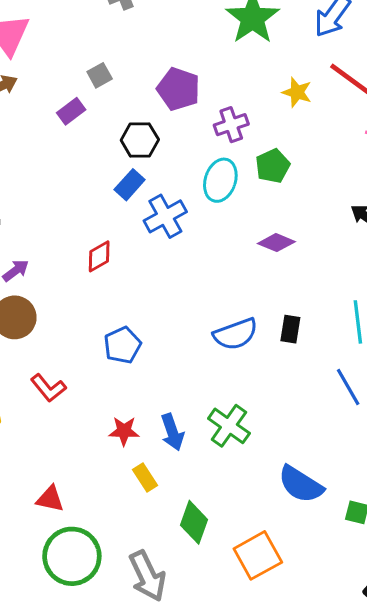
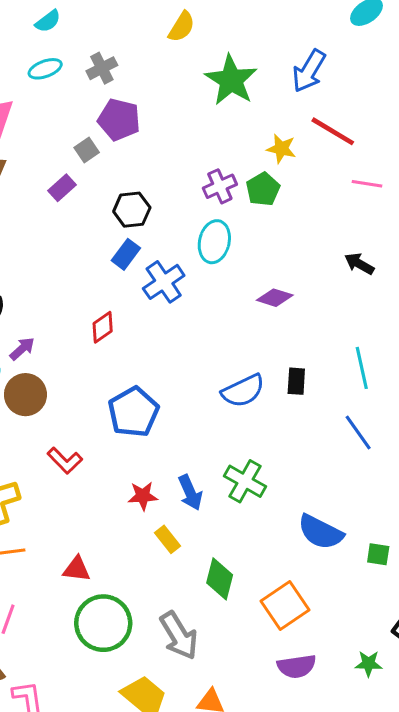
purple pentagon: (178, 89) -> (119, 120), moved
green pentagon: (273, 166) -> (263, 189), moved
blue pentagon: (122, 345) -> (133, 412), size x1.4

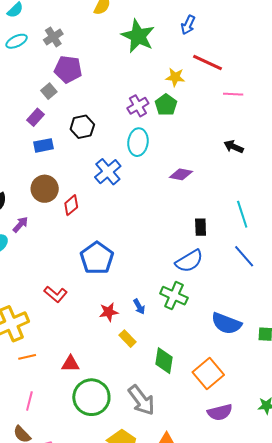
blue arrow: (309, 71) -> (188, 25), size x0.7
blue rectangle: (126, 254) -> (44, 145), moved, turned 48
blue semicircle: (243, 391) -> (189, 261), moved
brown circle: (25, 395) -> (45, 189), moved
blue arrow: (190, 493) -> (139, 307), size x0.7

